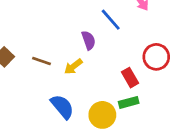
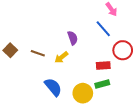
blue line: (111, 20) -> (103, 29), moved
red rectangle: (130, 78) -> (103, 66), turned -64

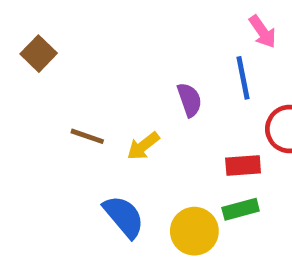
blue line: (103, 29) -> (243, 78), turned 30
purple semicircle: (73, 38) -> (189, 100), moved
brown square: (10, 50) -> (39, 54), moved

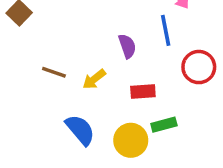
red rectangle: (243, 165) -> (143, 91), moved

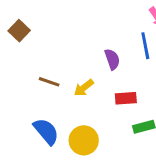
blue semicircle: (80, 130) -> (46, 131), moved
yellow circle: (131, 140) -> (84, 140), moved

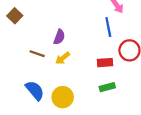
purple semicircle: (112, 59) -> (59, 37), moved, turned 40
red rectangle: (126, 98) -> (105, 63), moved

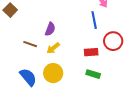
green rectangle: (107, 87) -> (93, 74), turned 32
yellow circle: (63, 97) -> (53, 73), moved

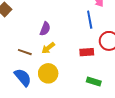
brown line: (30, 44) -> (25, 52), moved
green rectangle: (93, 74) -> (94, 81), moved

